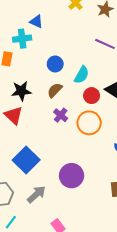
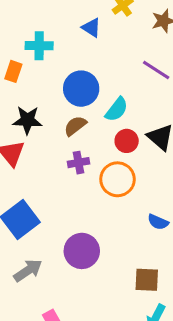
blue triangle: (36, 22) -> (91, 28), moved
blue circle: (55, 64) -> (81, 89), size x1.5
purple cross: (61, 115) -> (79, 163), turned 32

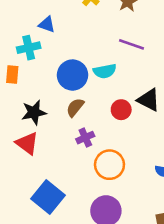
blue triangle: (91, 28) -> (47, 25), moved
cyan semicircle: (117, 109) -> (105, 71), moved, turned 55
orange circle: (117, 179) -> (109, 165), moved

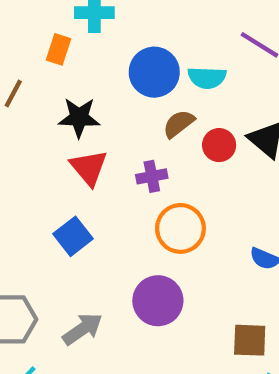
brown semicircle: (75, 107) -> (179, 124), moved
red triangle: (27, 143) -> (89, 168), moved
blue square: (48, 197) -> (73, 236), moved, size x0.7

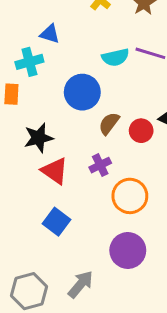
cyan semicircle: (207, 78) -> (115, 57), moved

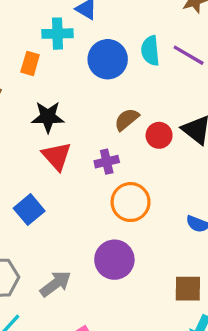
cyan semicircle: (115, 57) -> (150, 51), turned 84
blue circle: (82, 92) -> (108, 59), moved
blue square: (57, 222) -> (29, 210), moved

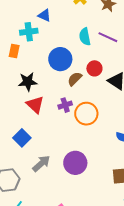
blue circle: (108, 59) -> (60, 59), moved
red circle: (159, 135) -> (94, 68), moved
orange circle: (131, 202) -> (86, 114), moved
gray arrow: (55, 284) -> (41, 163), moved

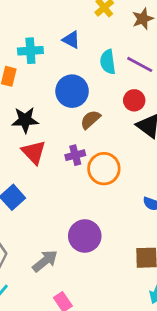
blue triangle: (44, 15) -> (71, 40), moved
red circle: (94, 68) -> (134, 100), moved
gray arrow: (41, 163) -> (45, 261), moved

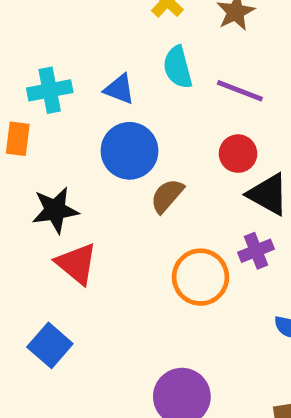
blue triangle: (71, 40) -> (119, 89), moved
cyan semicircle: (108, 62) -> (178, 67), moved
purple cross: (75, 155) -> (256, 251), moved

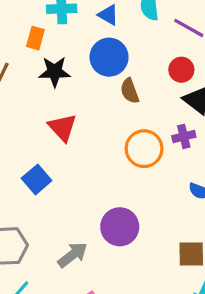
brown semicircle: (167, 196) -> (130, 91), turned -70
black star: (55, 210) -> (55, 72), moved

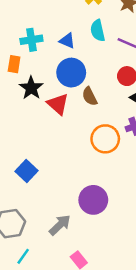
black star: (55, 72) -> (31, 88), turned -30
red triangle: (62, 127) -> (58, 104), moved

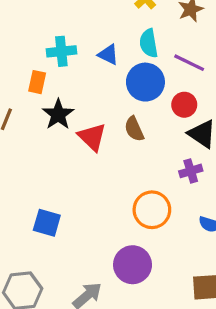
blue circle: (71, 73) -> (145, 82), moved
orange circle: (105, 139) -> (152, 210), moved
blue square: (26, 171) -> (47, 223), turned -30

